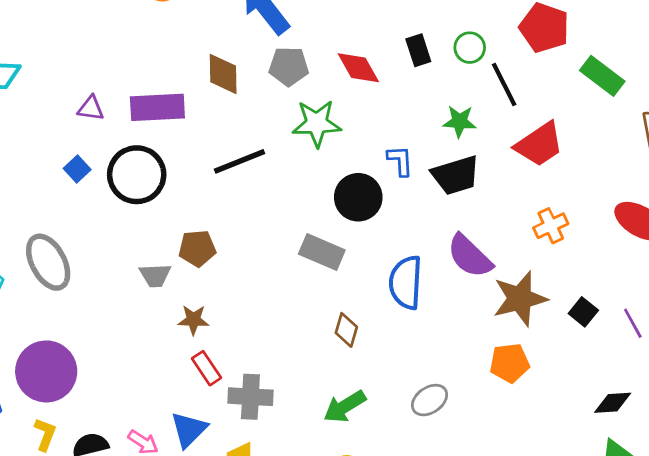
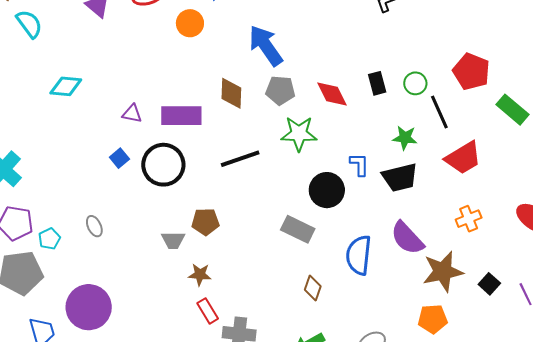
gray ellipse: (48, 262) -> (94, 226), size x0.5

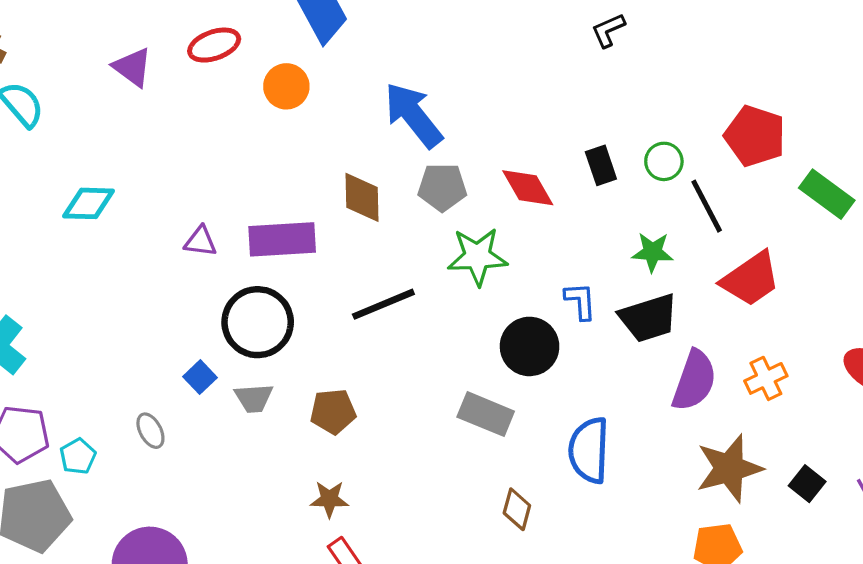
blue square: (119, 158) -> (200, 377), moved
purple semicircle: (407, 238) -> (694, 381), moved, turned -114
gray trapezoid: (173, 240) -> (254, 398), moved

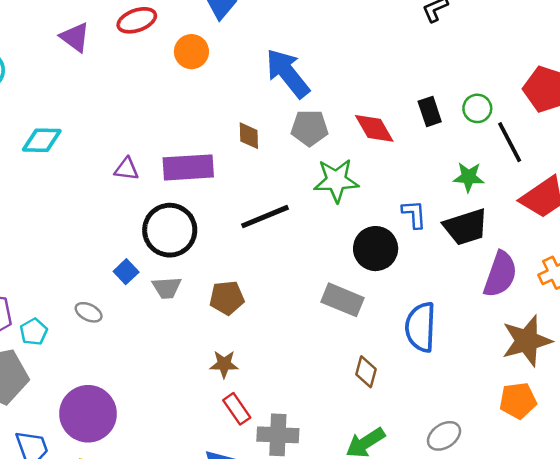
brown diamond: (362, 197) -> (249, 136), size x0.7
gray ellipse: (150, 431) -> (89, 312), turned -35

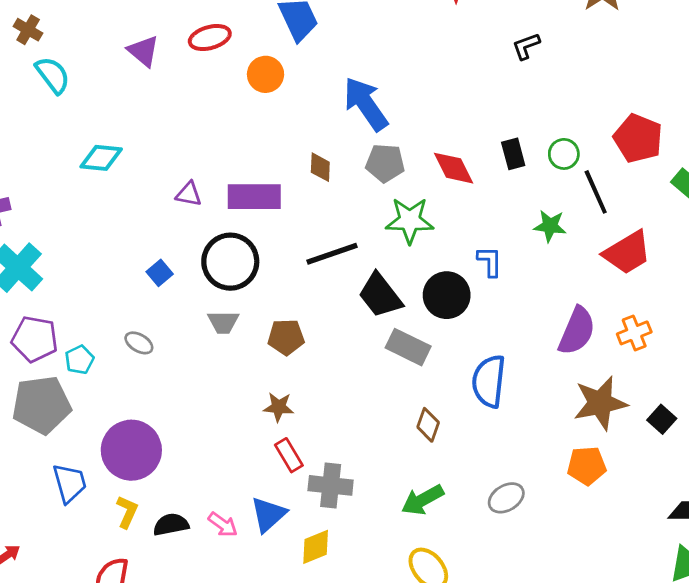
black trapezoid: (466, 227) -> (380, 295), moved, turned 66
blue square: (126, 272) -> (160, 273), moved

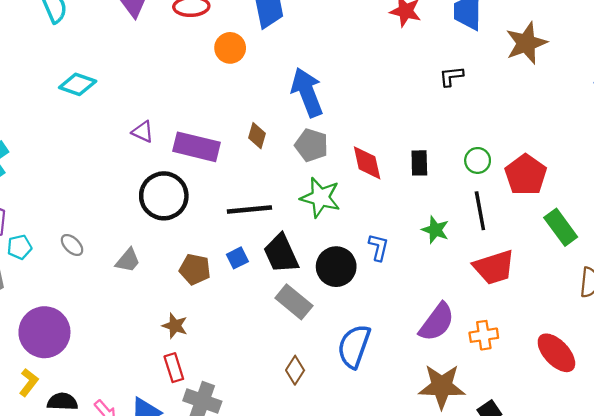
green circle: (564, 154) -> (478, 160), moved
blue square: (160, 273) -> (237, 258), moved
gray trapezoid: (223, 322) -> (128, 260), moved, turned -64

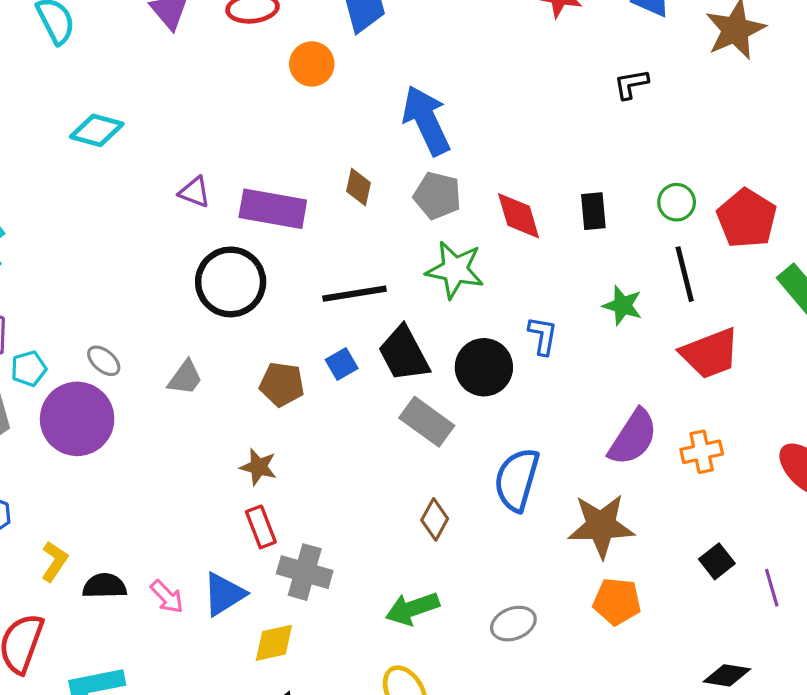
purple circle: (44, 332) -> (77, 419), moved
brown star: (442, 386) -> (601, 526), moved

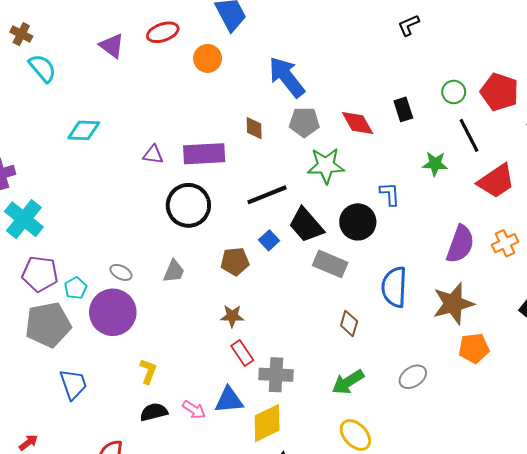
yellow L-shape: (54, 561) -> (148, 371), moved
blue triangle: (224, 594) -> (229, 400), turned 40
yellow diamond: (274, 643) -> (267, 423), size x1.4

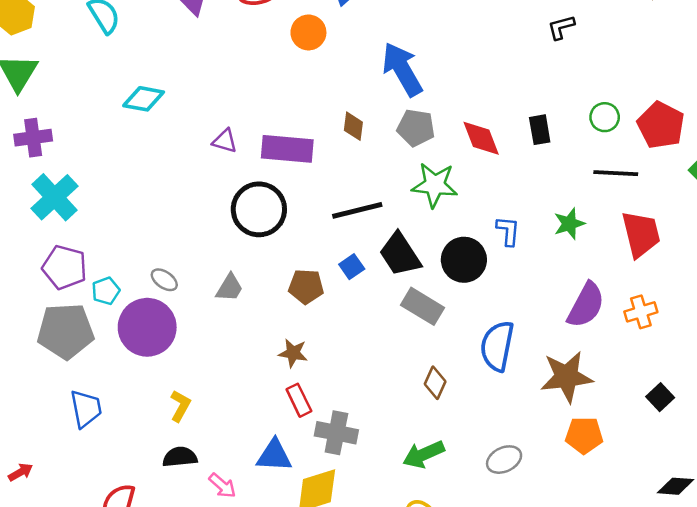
black line: (469, 135) -> (616, 173), turned -68
green star: (435, 164) -> (569, 224), moved, turned -30
red trapezoid: (496, 181) -> (641, 234), turned -78
pink arrow: (194, 410) -> (222, 486), moved

